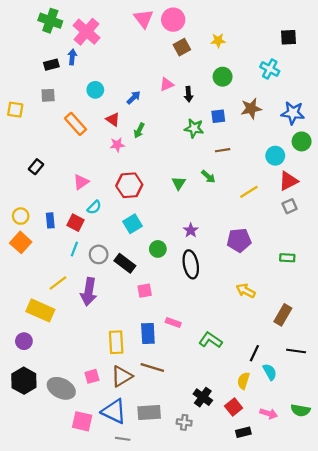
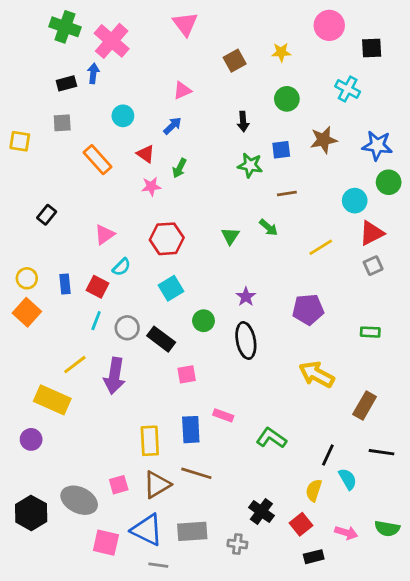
pink circle: (173, 20) -> (329, 25), moved
pink triangle: (167, 84) -> (182, 90), moved
yellow arrow: (246, 291) -> (317, 374), size x1.4
black hexagon: (24, 381) -> (31, 513), moved

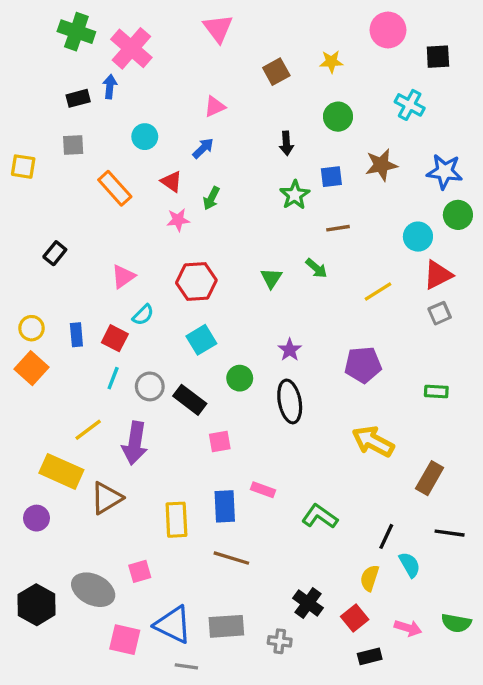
green star: (250, 165) -> (295, 195), turned 30
brown triangle: (157, 485) -> (106, 498), moved

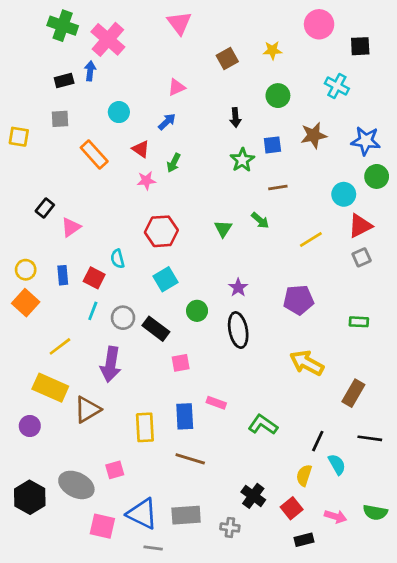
pink triangle: (123, 277) -> (71, 227), moved
cyan semicircle: (143, 315) -> (118, 259), turned 120
yellow line: (88, 430) -> (60, 346), moved

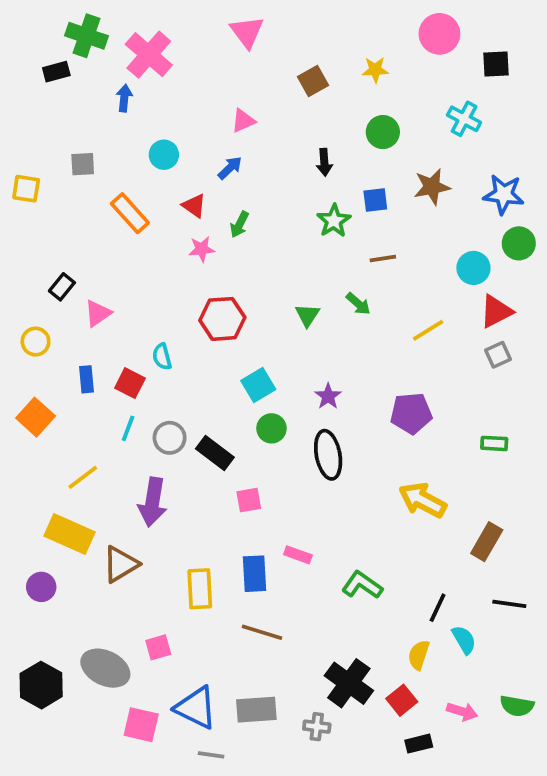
black rectangle: (64, 80) -> (56, 72), moved
yellow circle: (26, 270) -> (36, 342), moved
cyan square: (166, 279) -> (258, 385), moved
black cross: (253, 496) -> (349, 683), size x1.4

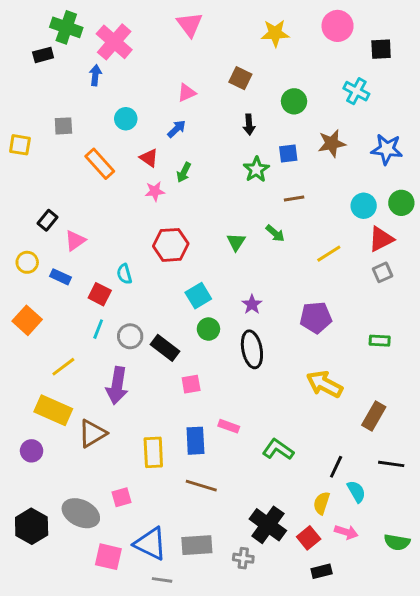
yellow star: (375, 70) -> (275, 33), moved, size x1.4
brown square: (313, 81) -> (240, 78), moved, turned -35
green circle: (519, 243) -> (401, 203), moved
blue rectangle: (86, 379) -> (61, 277), moved, turned -60
pink arrow: (462, 712) -> (346, 532), moved

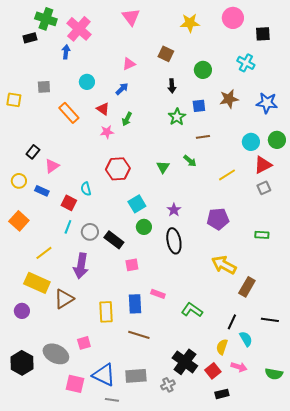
brown rectangle: (374, 416) -> (247, 287), moved
gray cross: (243, 558) -> (168, 385), turned -32

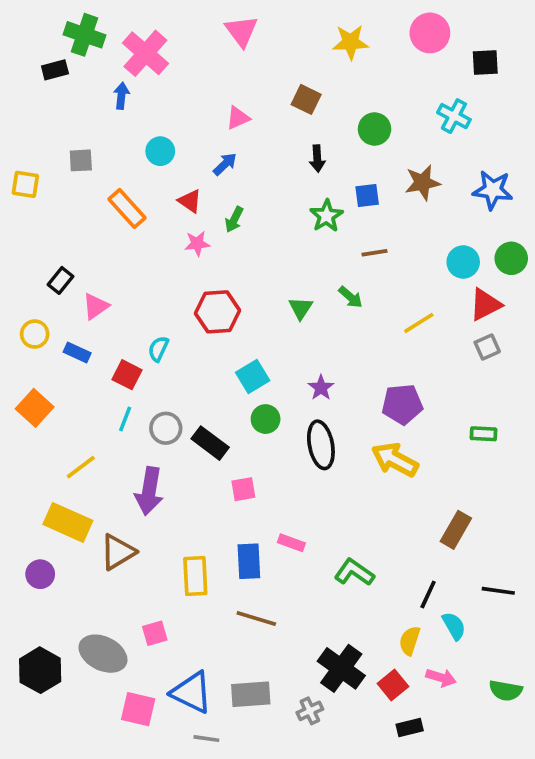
cyan semicircle: (86, 189) -> (158, 349), turned 40
yellow arrow: (224, 265) -> (395, 460), moved

